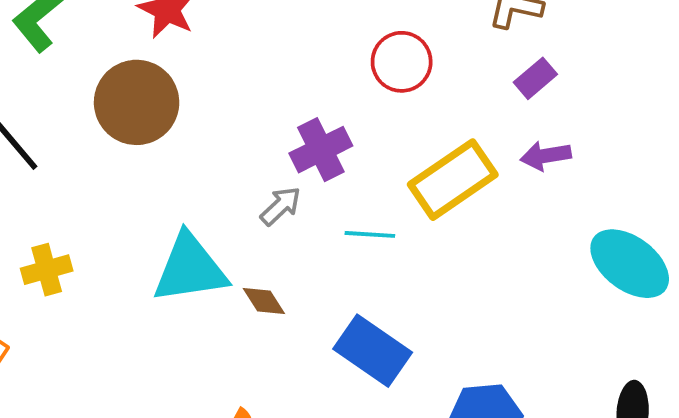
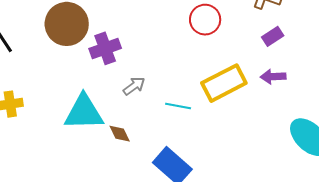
purple cross: (321, 150) -> (105, 48), moved

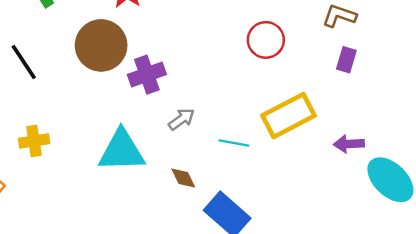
purple rectangle: (273, 36) -> (346, 60), turned -40
purple arrow: (273, 77) -> (349, 144), moved
brown diamond: (120, 134) -> (183, 178), moved

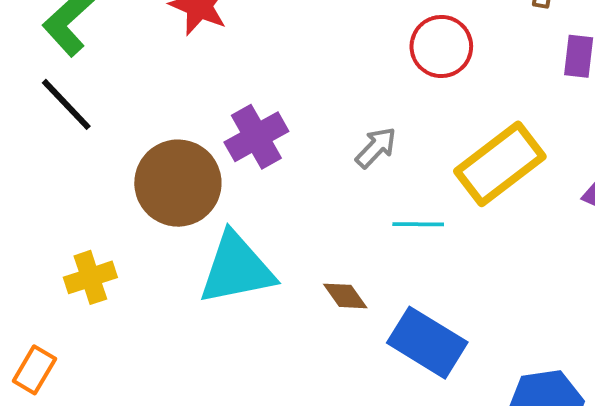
brown circle: (101, 45) -> (178, 183), moved
black line: (24, 62) -> (66, 104), moved
gray arrow: (181, 119) -> (376, 147), moved

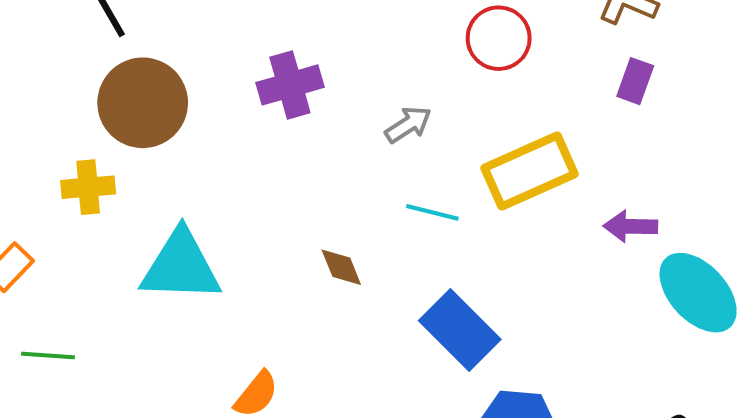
brown circle: (178, 183) -> (143, 103), moved
cyan triangle: (237, 269) -> (181, 266), moved
blue rectangle: (427, 343) -> (460, 330), moved

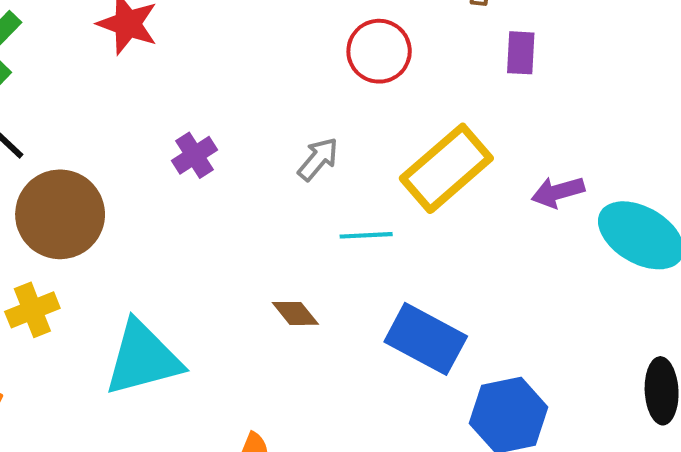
purple cross: (290, 85) -> (195, 155), size x0.7

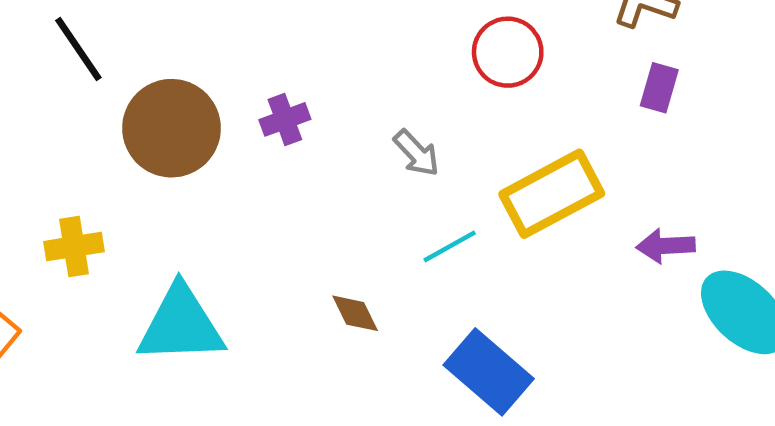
gray arrow: (318, 159) -> (416, 153), turned 84
brown circle: (60, 214) -> (172, 128), moved
cyan line: (366, 235) -> (450, 246), turned -39

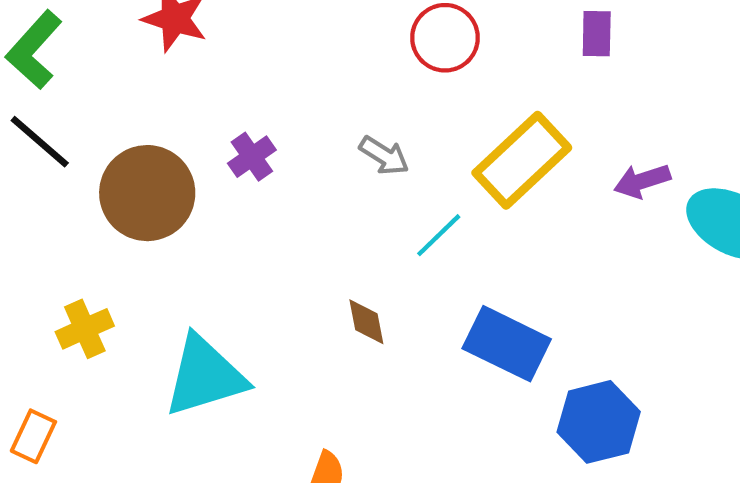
brown diamond: (355, 313) -> (366, 322), turned 30

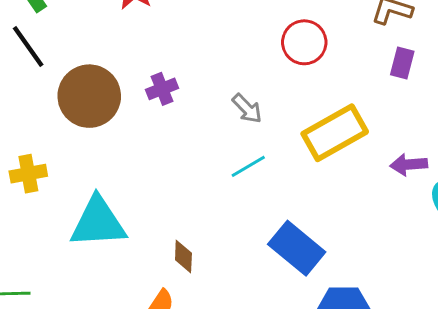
cyan line: (439, 235) -> (248, 166), moved
brown diamond: (366, 322) -> (183, 257), moved

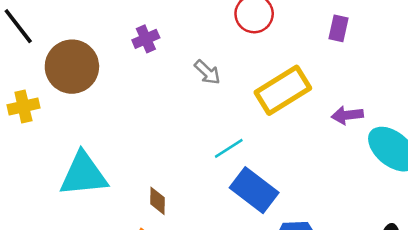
purple cross: (162, 89) -> (146, 39), moved
cyan line: (248, 166) -> (229, 148), moved
yellow cross: (28, 174) -> (23, 106), moved

